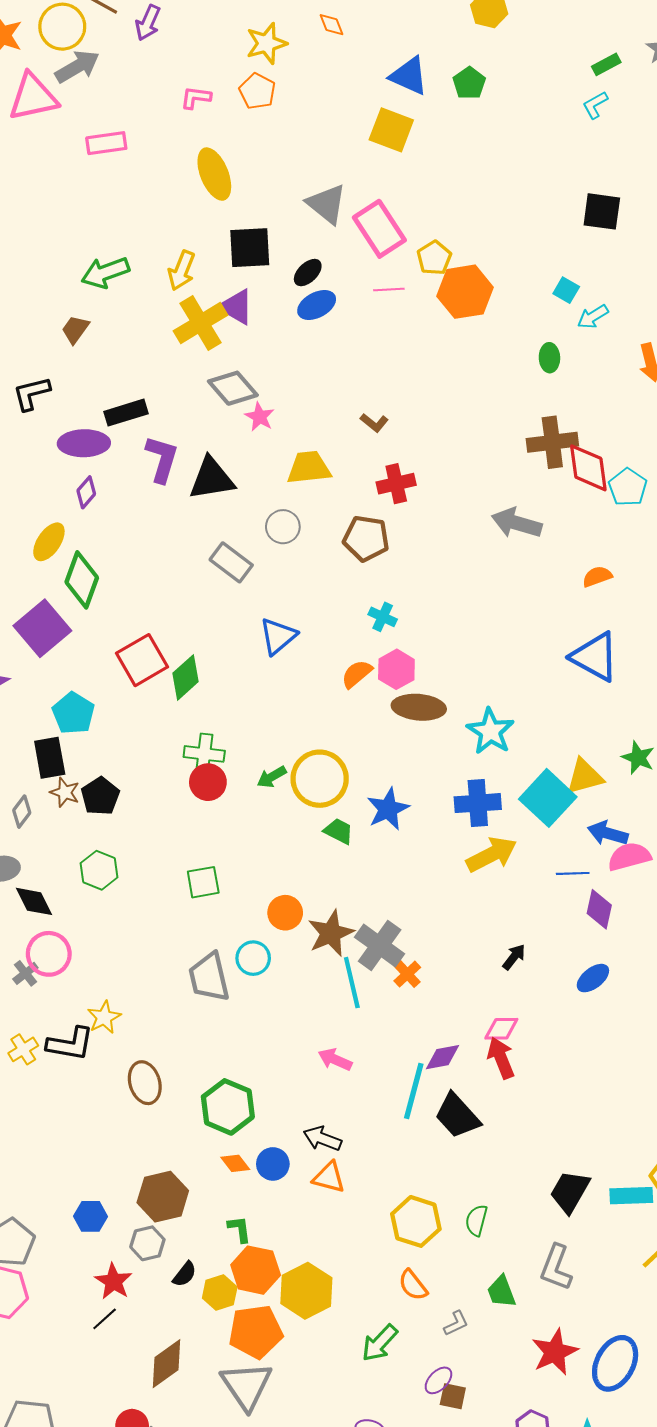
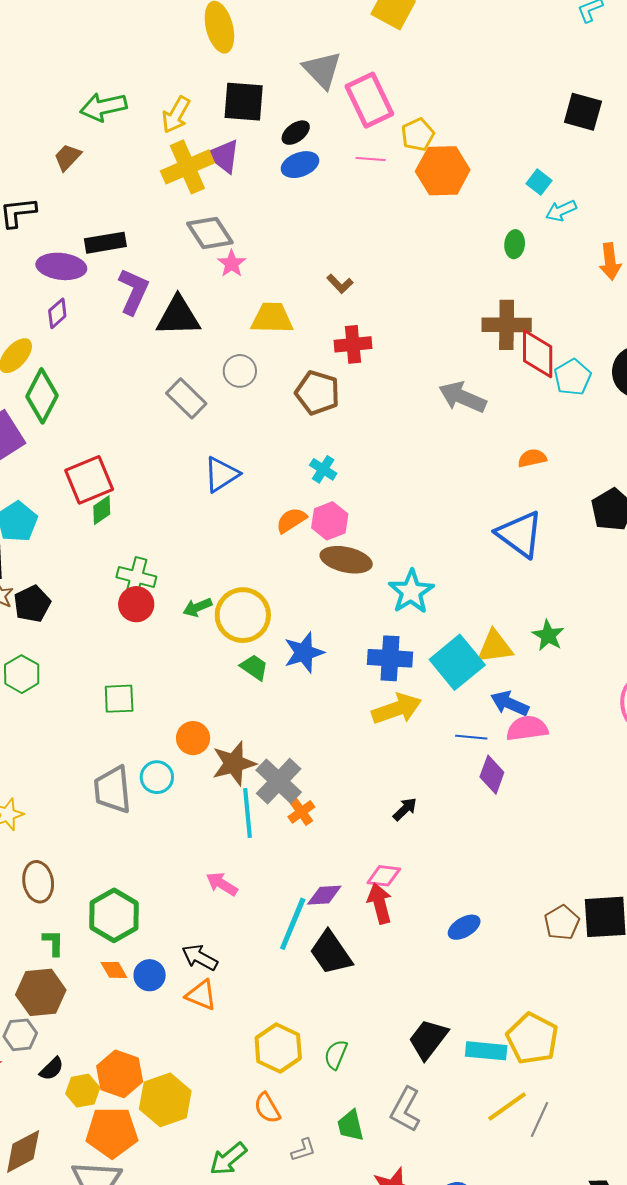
green diamond: (186, 677) -> (102, 510), moved, size x0.7
blue ellipse: (593, 978) -> (464, 927), moved
green L-shape: (239, 1229) -> (53, 943), moved

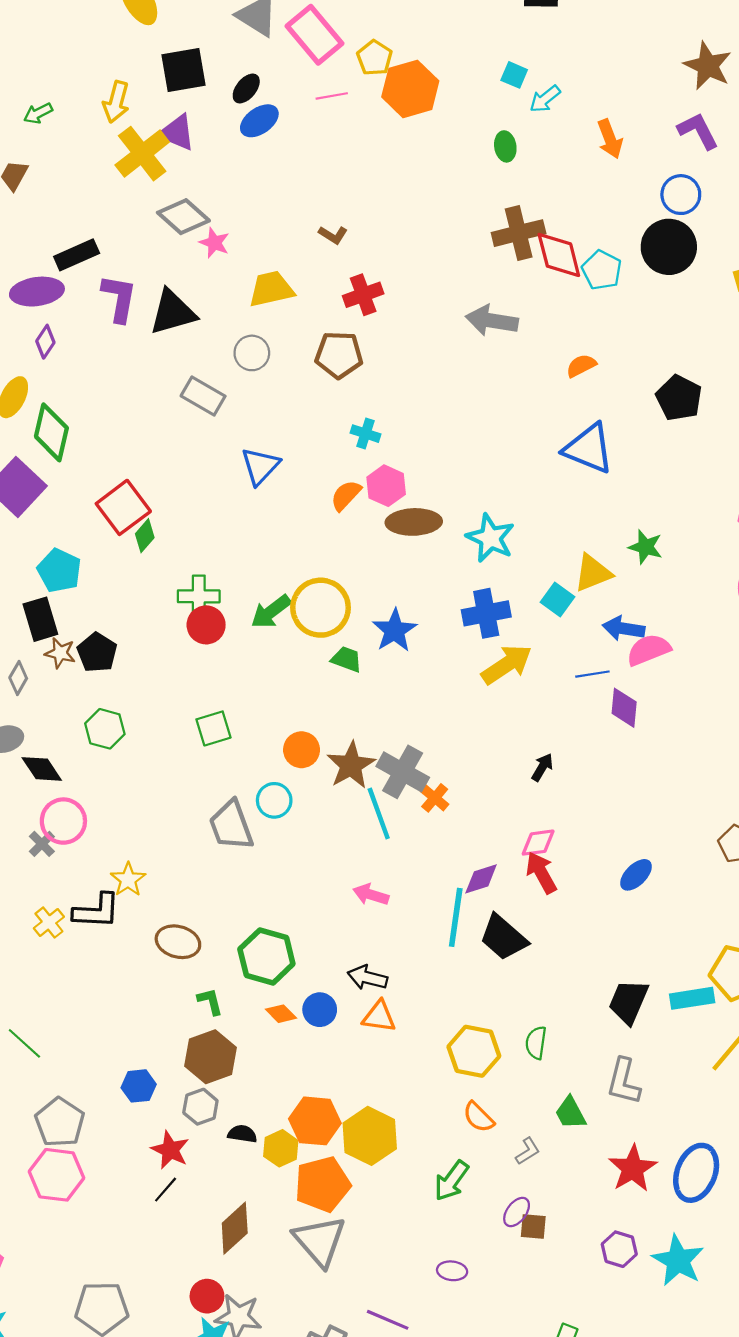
green arrow: (103, 107) -> (38, 113), size x0.6
green arrow: (197, 607) -> (271, 612), size x1.4
cyan square: (457, 662) -> (558, 599), size x0.6
brown ellipse: (38, 882) -> (178, 942), turned -51
black semicircle: (52, 1069) -> (242, 1134), turned -112

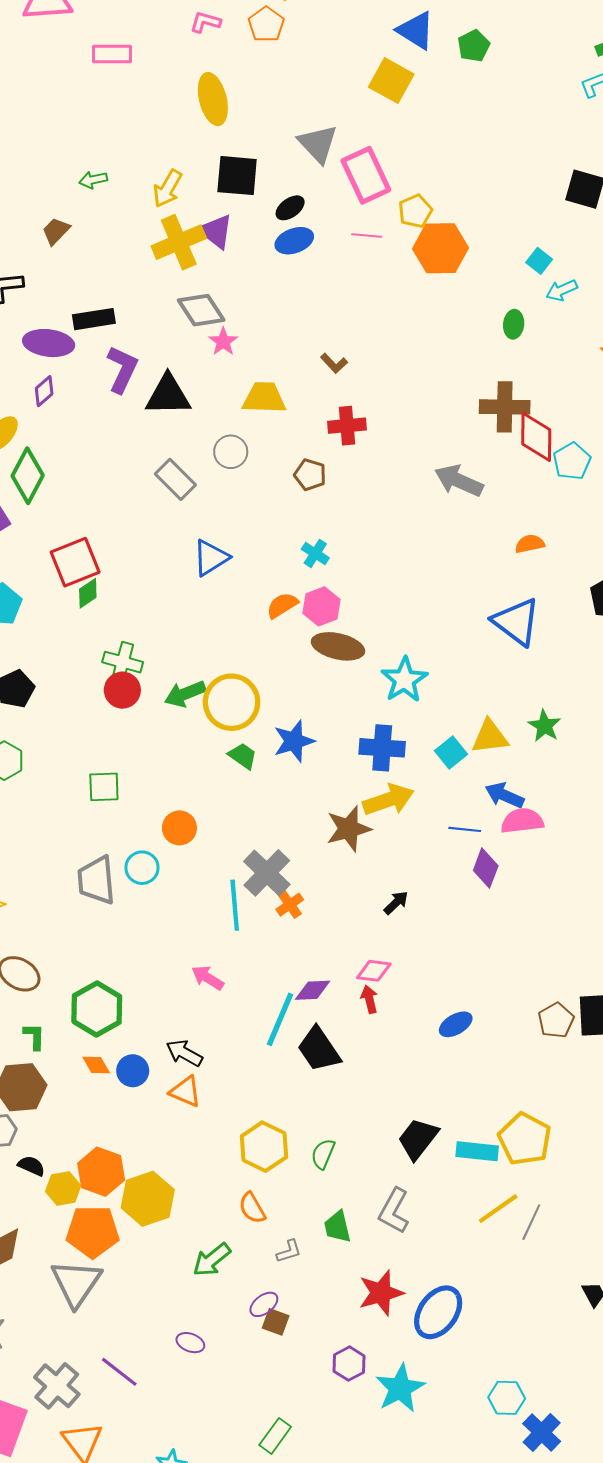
brown pentagon: (339, 355) -> (310, 475), size x0.7
brown star: (351, 765) -> (349, 829), moved
red arrow: (541, 873) -> (369, 999), size x0.7

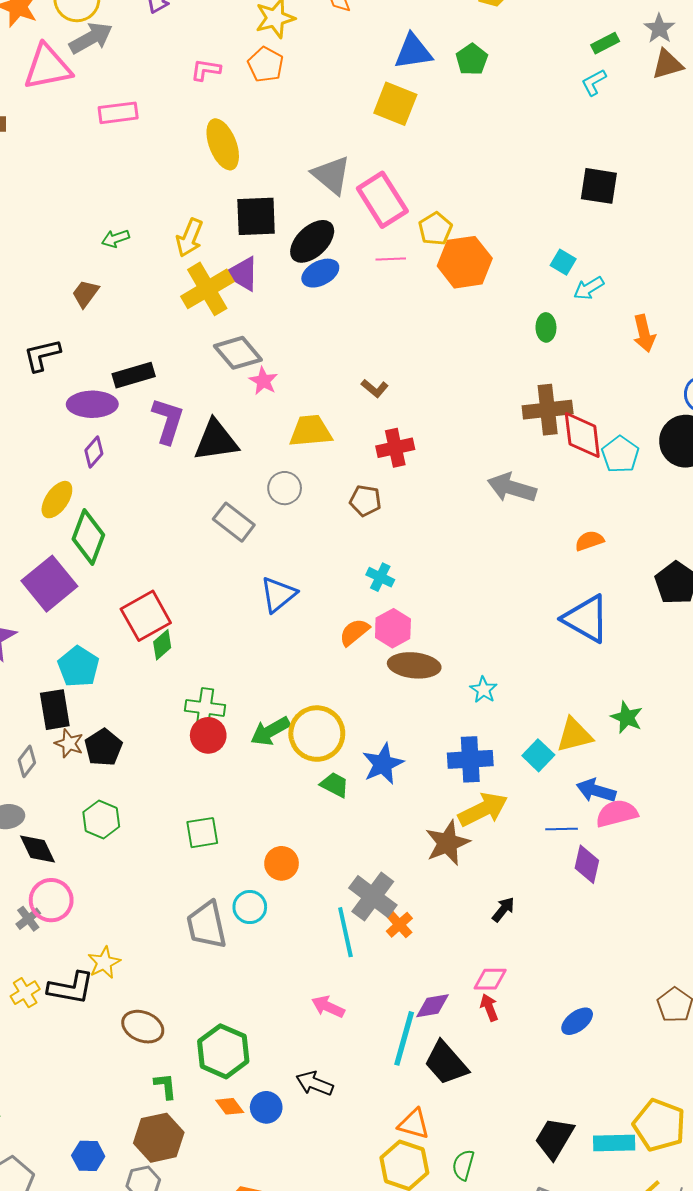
blue triangle: (416, 30) -> (413, 52), turned -33
black ellipse: (290, 208) -> (312, 241), size x1.6
cyan star: (404, 680) -> (483, 690), size x0.6
orange triangle: (185, 1092) -> (414, 1124), moved

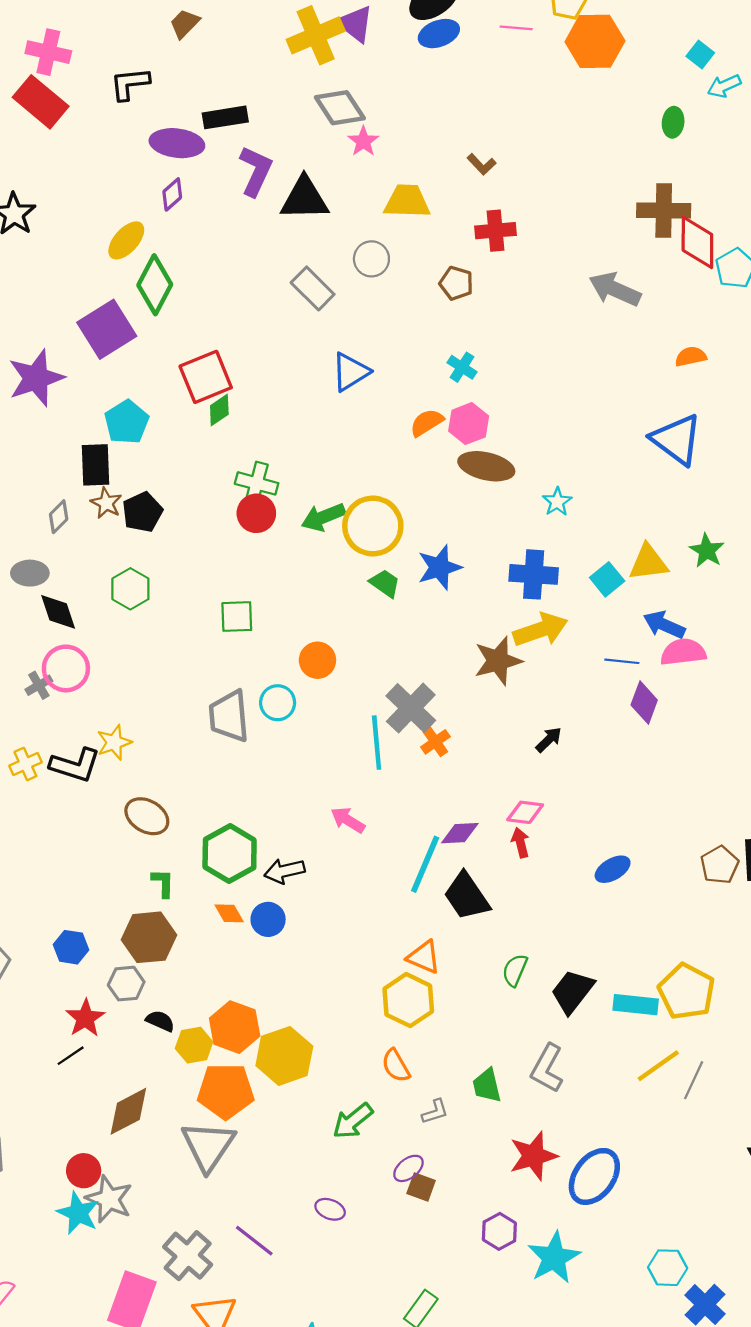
black arrow: (315, 1083) -> (284, 871), moved, turned -42
green semicircle: (463, 1165) -> (515, 970), moved

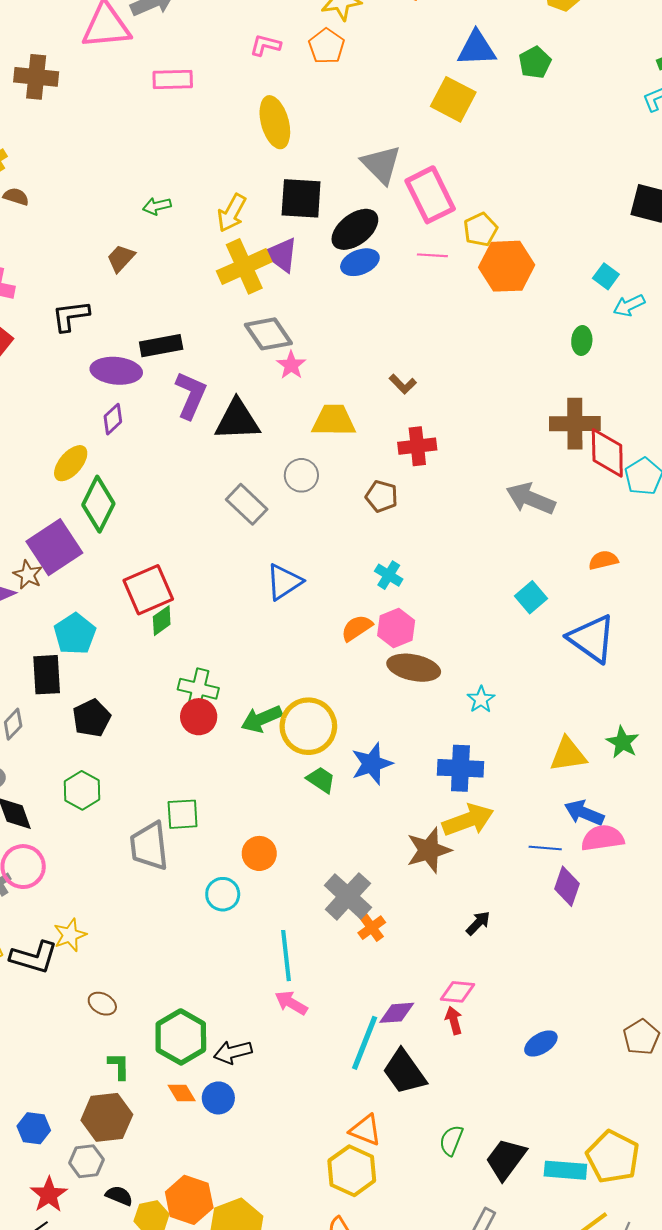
brown star: (106, 503) -> (28, 575), moved
cyan square: (607, 579) -> (531, 597), moved
gray trapezoid: (229, 716) -> (149, 846), moved
cyan line: (377, 743) -> (286, 956), moved
brown ellipse: (147, 816) -> (102, 1004), size x0.7

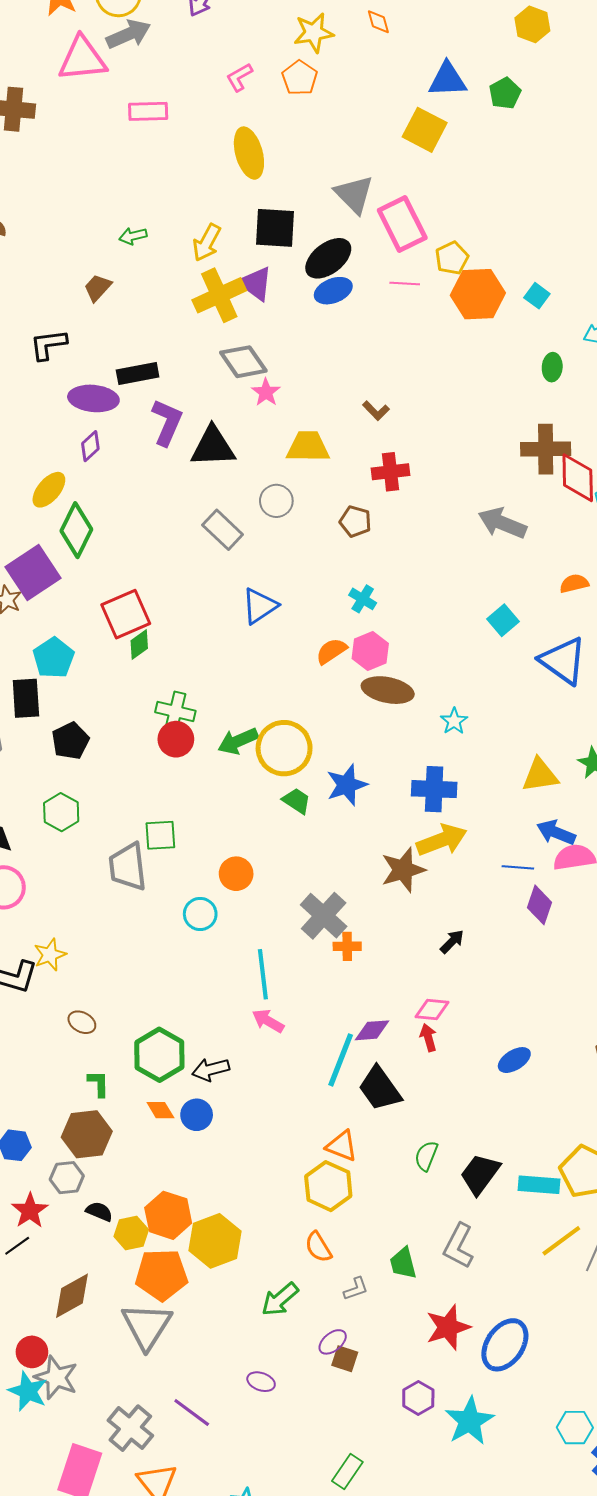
pink L-shape: (265, 45) -> (239, 77), turned -44
cyan square: (606, 276) -> (537, 296), moved
orange cross: (372, 928) -> (347, 946), turned 36

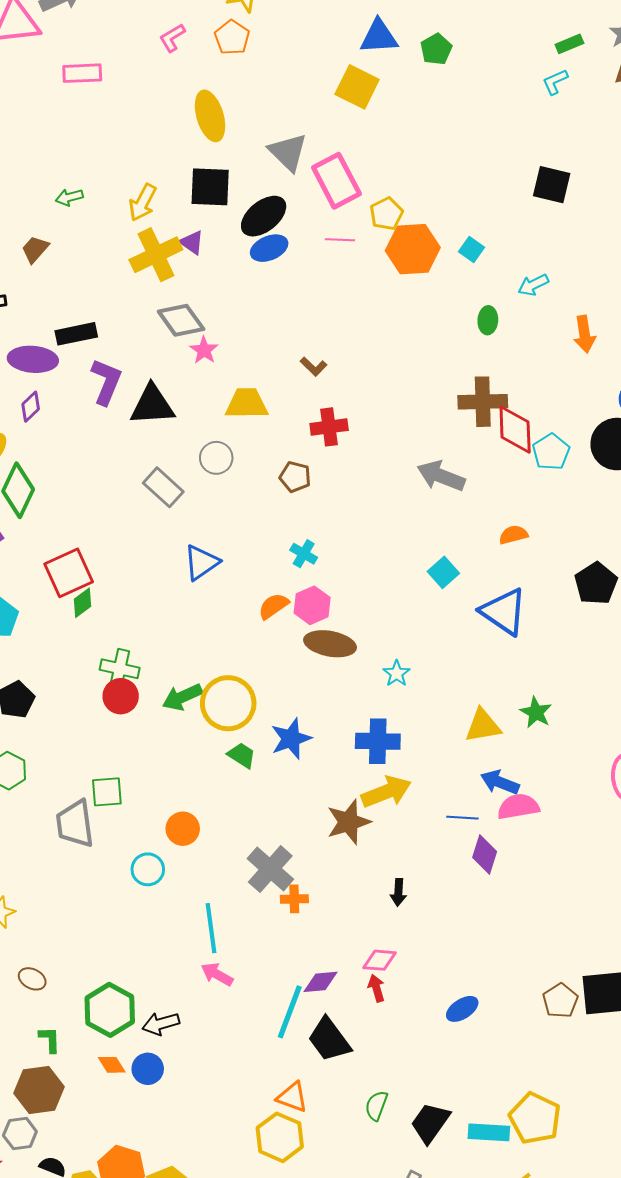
yellow ellipse: (249, 153) -> (210, 116), moved
purple triangle: (255, 284) -> (192, 242), size x0.7
black arrow: (452, 942) -> (398, 892), turned 140

